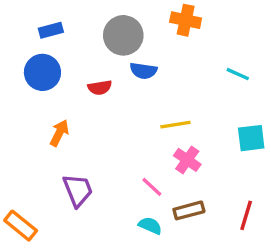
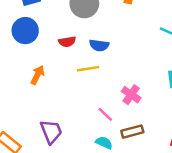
blue semicircle: (143, 71) -> (99, 45), moved
yellow line: (175, 125) -> (88, 69), moved
purple trapezoid: (78, 190) -> (51, 132), moved

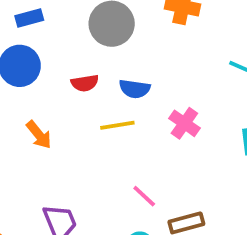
orange arrow: (38, 75) -> (39, 135), turned 114
pink cross: (131, 95) -> (184, 123), moved

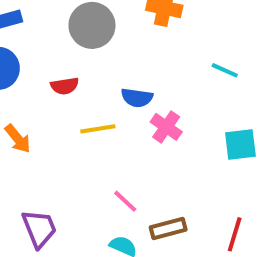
blue semicircle: (135, 89) -> (137, 98), moved

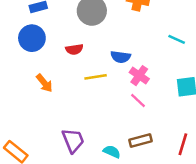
pink line: (125, 201) -> (138, 101), moved
purple trapezoid: (39, 228) -> (73, 140), moved

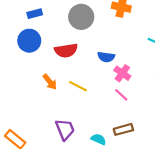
red semicircle: (74, 49) -> (66, 50), size x1.5
yellow line: (96, 77) -> (78, 86), moved, turned 36
orange arrow: (44, 83) -> (50, 82), moved

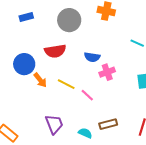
blue circle: (29, 41) -> (24, 64), moved
pink cross: (122, 73) -> (107, 72), turned 35
pink line: (121, 95) -> (87, 95), moved

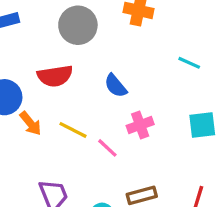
blue semicircle: (92, 57) -> (116, 86), turned 42
pink cross: (107, 72) -> (140, 125), moved

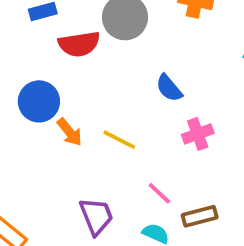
red semicircle: (55, 76) -> (79, 44), moved
pink line: (107, 148) -> (159, 193), moved

